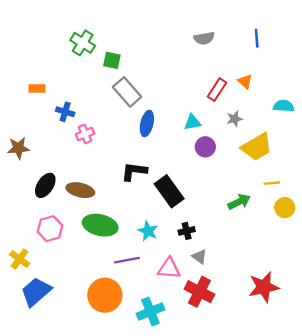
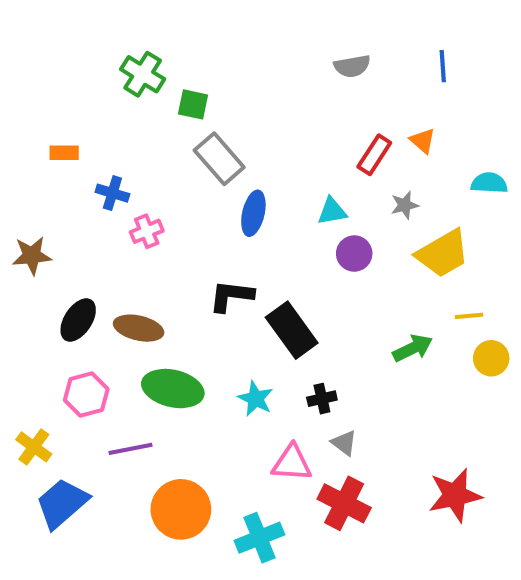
purple line: (127, 260) -> (131, 449), moved

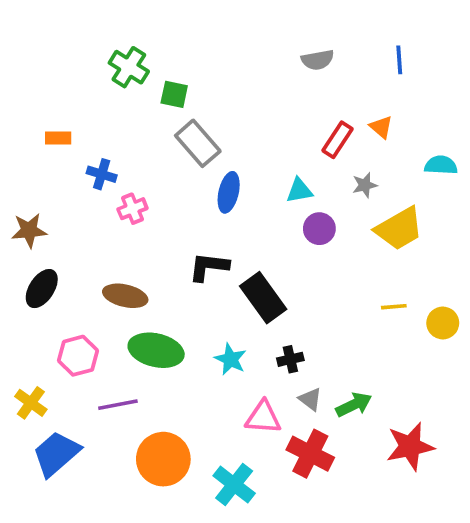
yellow line: (469, 316) -> (394, 307), moved
black ellipse: (78, 320) -> (42, 289), moved
green arrow: (413, 348) -> (354, 405), moved
cyan cross: (259, 538) -> (234, 484), turned -30

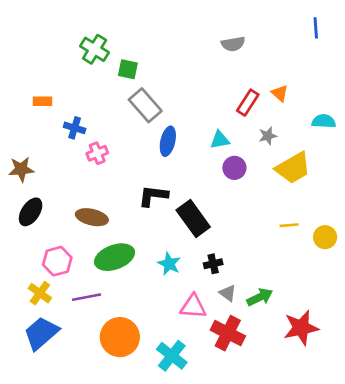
blue line: (399, 60) -> (316, 28), moved
green ellipse: (156, 350) -> (115, 257), turned -33
yellow cross: (31, 403) -> (40, 293), moved

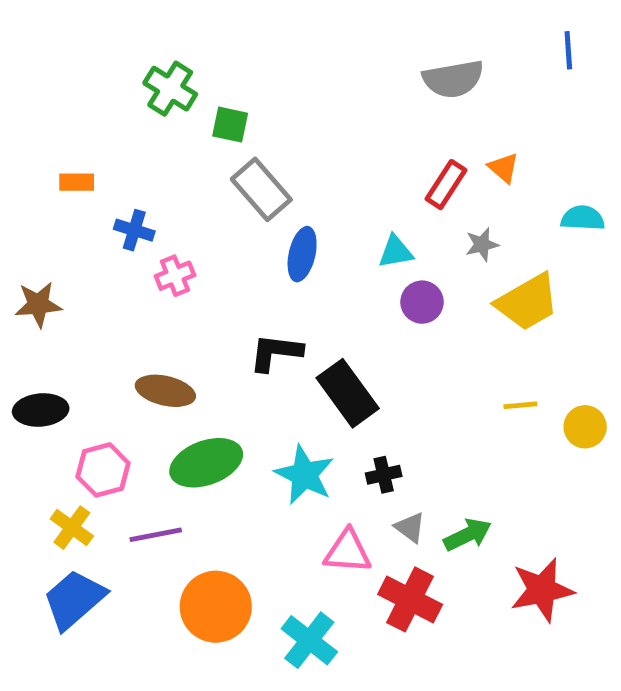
gray semicircle: (233, 44) -> (453, 79), moved, size x1.4
black ellipse: (31, 212) -> (41, 410), moved, turned 52
cyan star: (169, 264) -> (304, 475), size x1.4

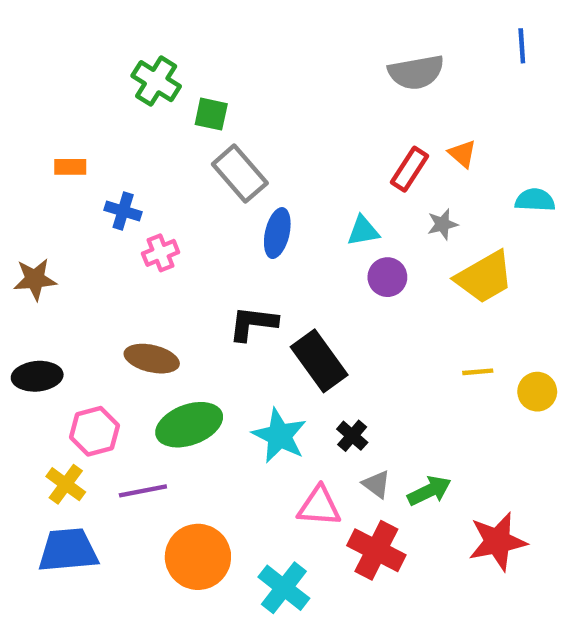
black cross: (384, 475) -> (352, 436), turned -36
blue trapezoid: (74, 599) -> (68, 550), turned 36

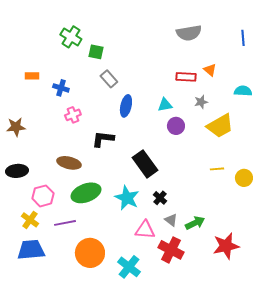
blue line: (522, 46) -> (243, 38), moved
red rectangle: (409, 169) -> (186, 77), turned 60
gray rectangle: (240, 174) -> (109, 79), size x0.7
blue cross: (123, 211) -> (61, 88), moved
black L-shape: (253, 323) -> (103, 139), moved

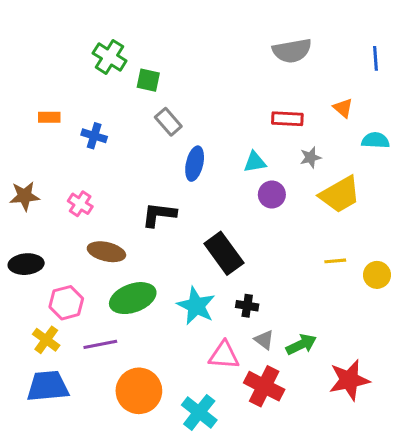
orange triangle: (210, 70) -> (343, 108), moved
pink cross: (73, 115) -> (80, 204), moved, turned -35
black cross: (160, 198) -> (247, 306), turned -32

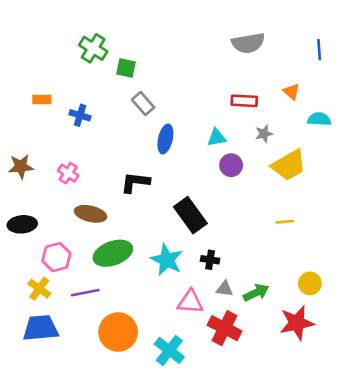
yellow circle: (377, 275) -> (310, 283), moved
gray triangle: (264, 340) -> (225, 289), turned -30

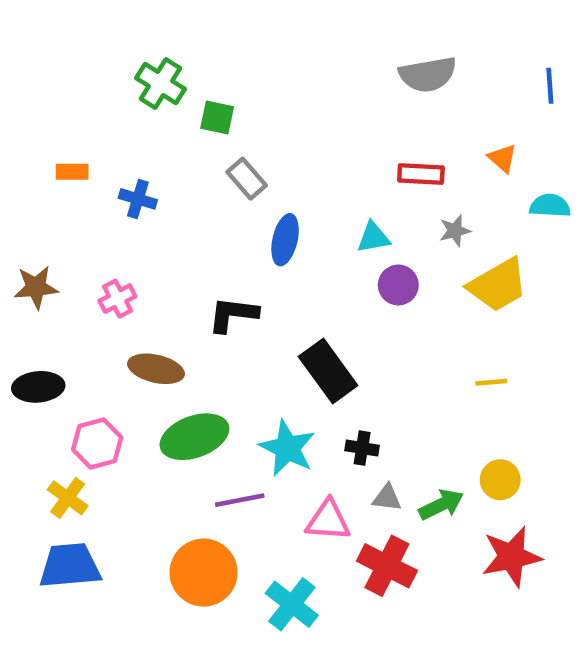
pink cross: (68, 173) -> (117, 299), turned 30
yellow circle: (310, 283) -> (500, 480), moved
purple line: (85, 293) -> (240, 500), moved

